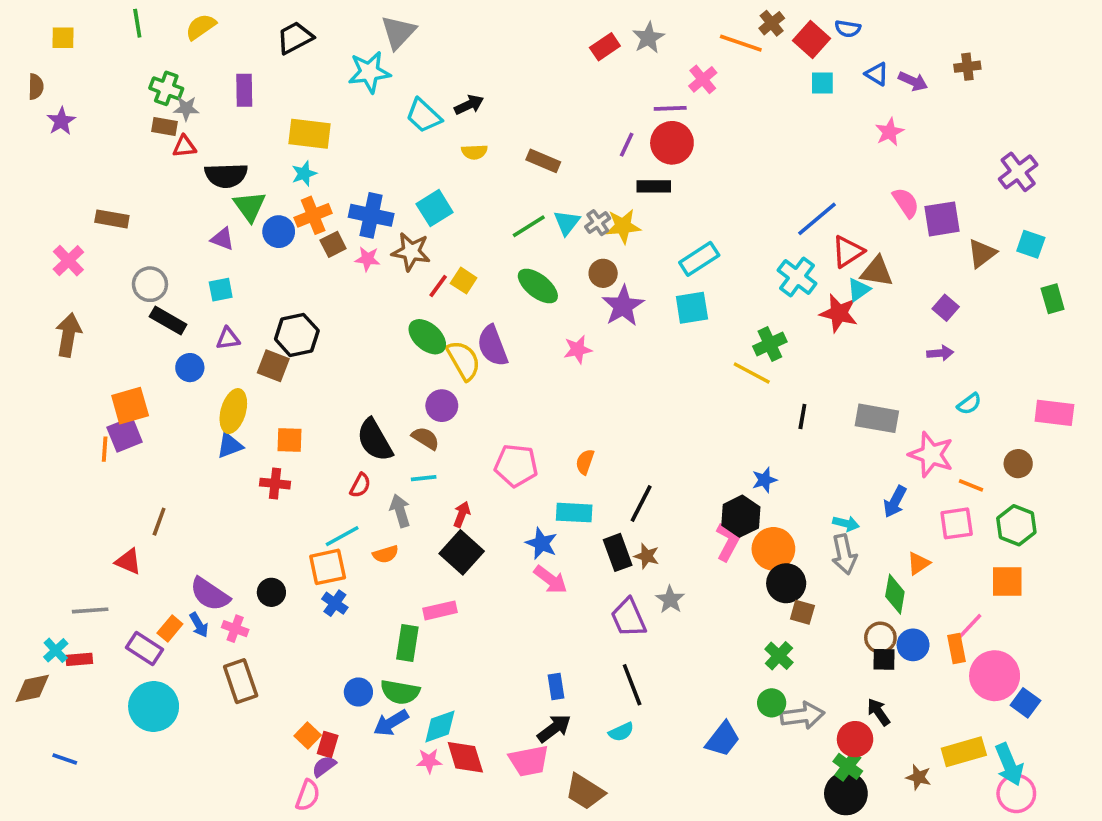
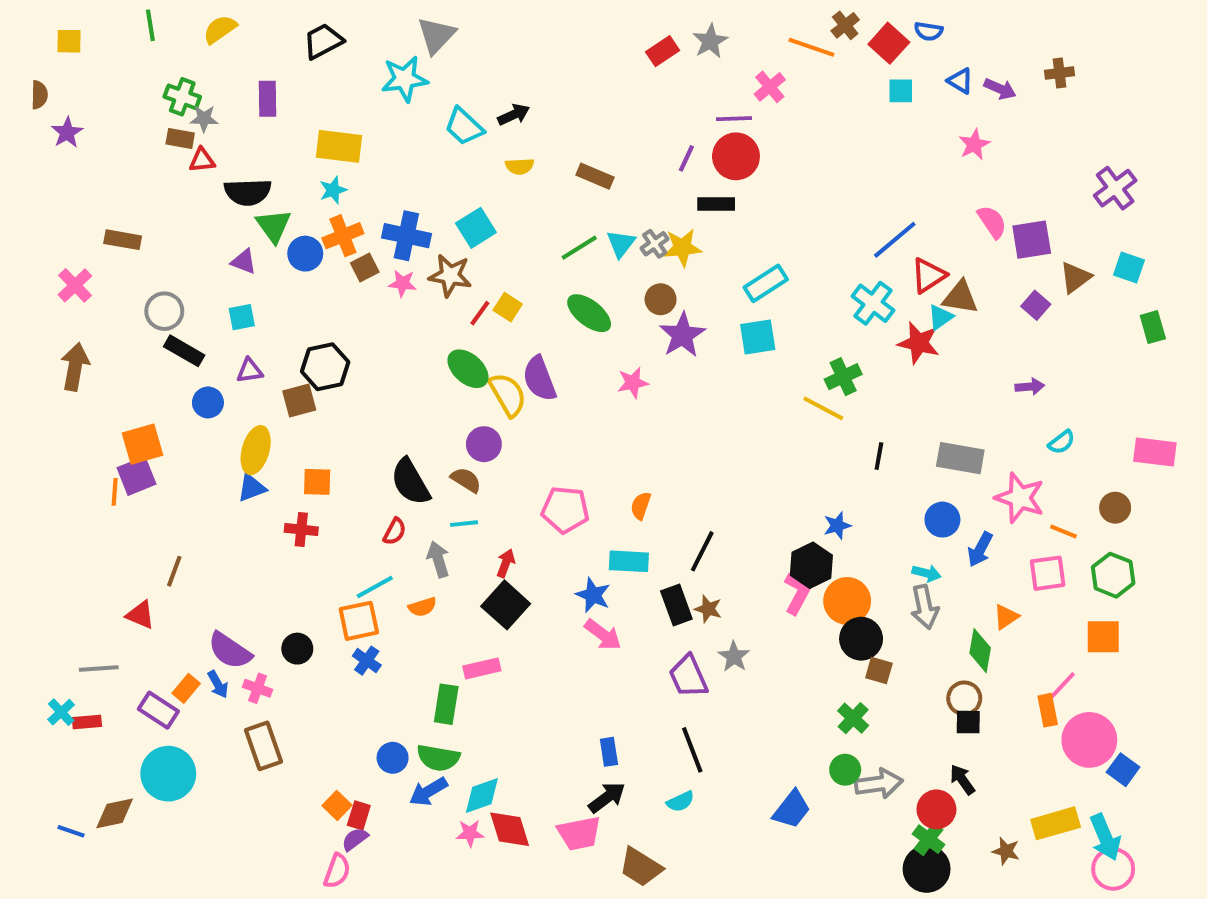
purple square: (946, 308) -> (1036, 305), moved
brown square: (273, 366) -> (299, 400), turned -36
blue circle: (913, 645) -> (942, 520), moved
brown diamond: (32, 688) -> (115, 813), moved

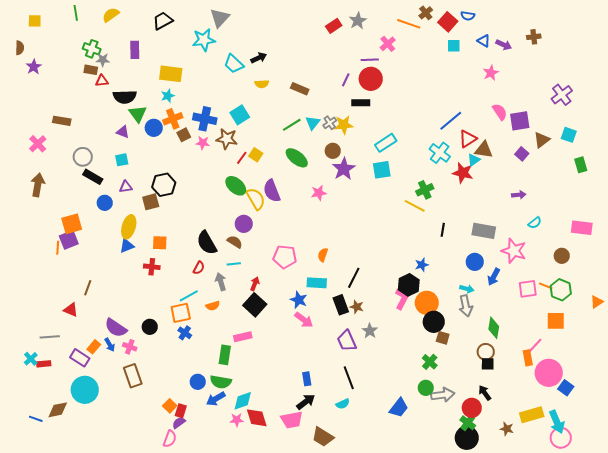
orange line: (1064, 532) -> (546, 286), moved
orange triangle: (1006, 617) -> (597, 302), moved

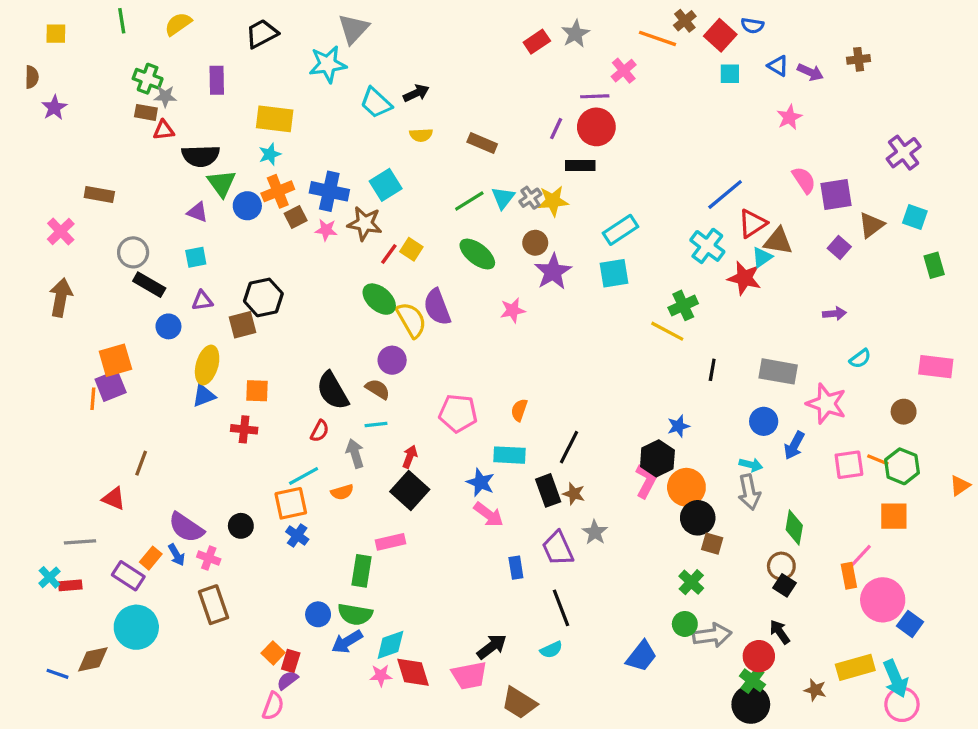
black square: (488, 364) -> (785, 585), turned 32
blue rectangle: (307, 379) -> (516, 568), moved

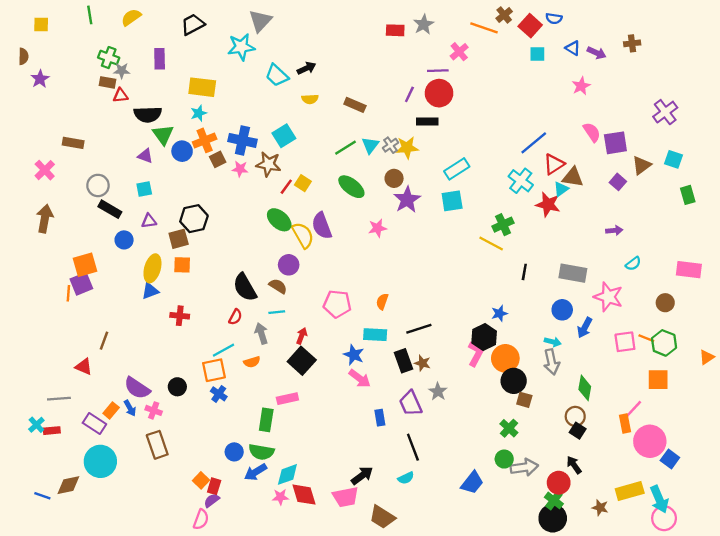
red rectangle: (537, 42) -> (395, 30), turned 36
orange square: (257, 391) -> (182, 265), moved
black line: (569, 447) -> (419, 329), turned 45

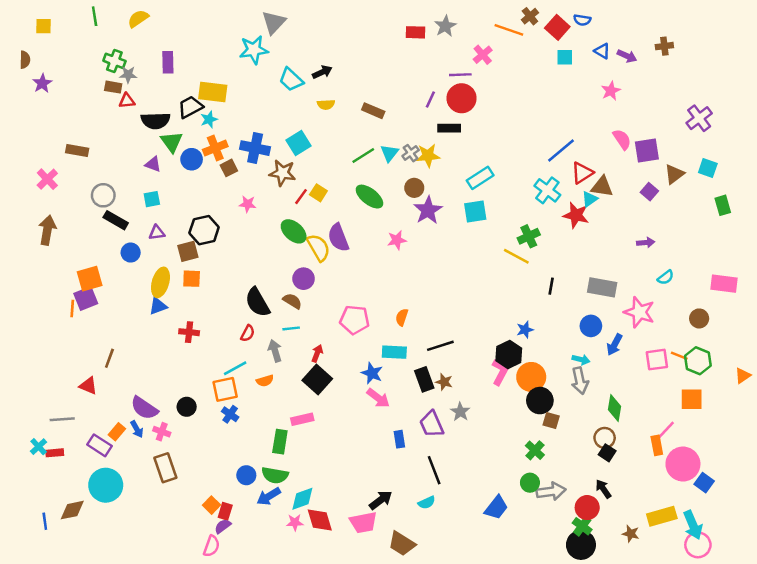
black trapezoid: (193, 24) -> (190, 107), moved
pink star: (240, 169) -> (248, 204), moved
blue line: (42, 496) -> (45, 521), turned 63

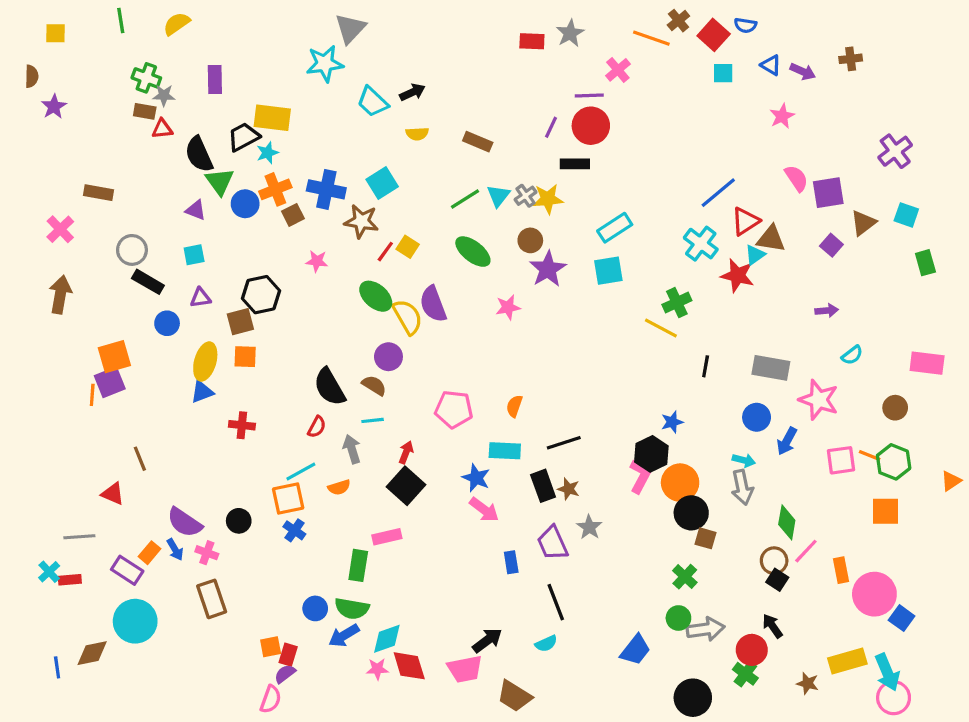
black semicircle: (156, 121) -> (199, 154), turned 68
brown line: (109, 358) -> (140, 459), turned -42
pink line: (666, 430) -> (806, 551), moved
orange square: (211, 505) -> (271, 647), turned 35
black circle: (581, 545) -> (693, 698), moved

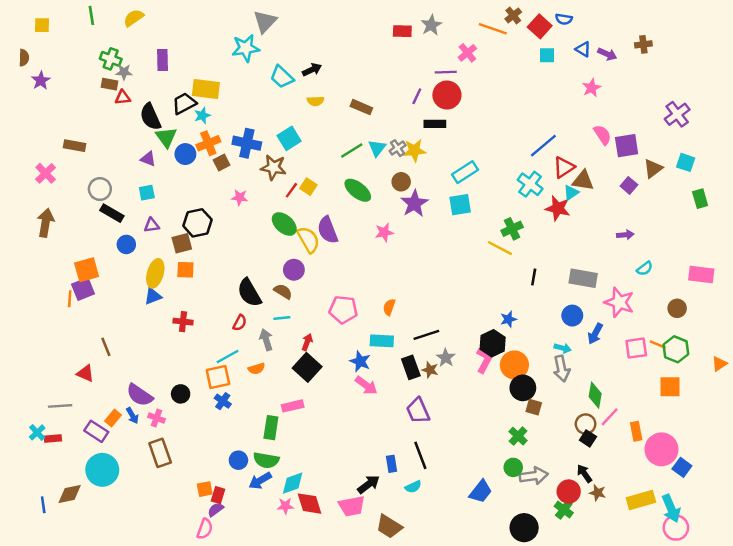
gray star: (589, 527) -> (446, 358), moved
blue rectangle: (511, 562) -> (391, 464), moved
brown star: (808, 683) -> (598, 493), moved

